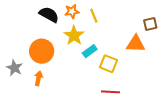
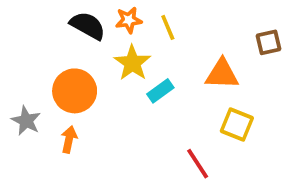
orange triangle: (136, 44) -> (222, 74), moved
yellow square: (108, 64) -> (237, 124), moved
red line: (111, 92) -> (198, 164), turned 54

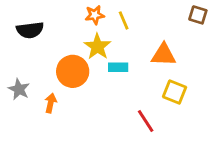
black semicircle: (88, 26) -> (30, 30), moved, turned 144
brown square: (269, 42) -> (198, 15), moved, turned 30
orange circle: (75, 91) -> (73, 71), moved
cyan rectangle: (160, 91) -> (118, 67), turned 36

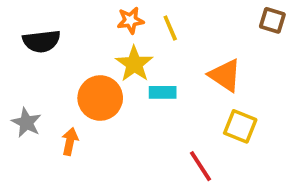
orange triangle: (164, 55) -> (225, 75), turned 32

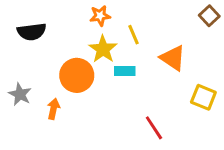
brown square: (272, 20) -> (209, 16), turned 30
yellow line: (170, 28) -> (134, 35), moved
yellow square: (240, 126) -> (203, 97), moved

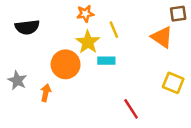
brown square: (209, 16) -> (178, 14), turned 35
orange triangle: (173, 58) -> (162, 37), moved

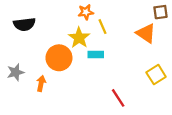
orange star: (85, 14) -> (86, 12), moved
gray star: (17, 80) -> (15, 72), turned 30
yellow square: (173, 83) -> (156, 75), turned 36

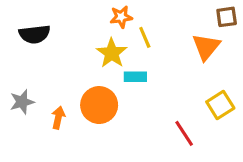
orange triangle: (146, 33) -> (206, 47), turned 35
orange circle: (59, 58) -> (99, 105), moved
red line: (118, 98) -> (184, 133), moved

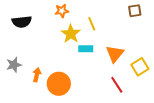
orange star: (121, 17) -> (62, 11), moved
brown square: (227, 17) -> (135, 11), moved
orange triangle: (206, 47) -> (115, 54), moved
orange circle: (99, 105) -> (59, 84), moved

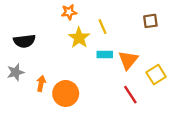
brown square: (135, 11) -> (150, 21), moved
black semicircle: (22, 22) -> (24, 41), moved
cyan rectangle: (86, 49) -> (105, 54), moved

